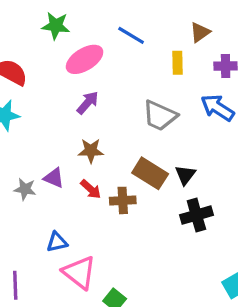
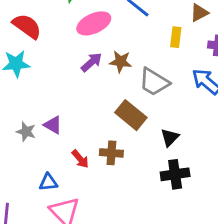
brown star: (91, 151) -> (121, 62), moved
brown rectangle: (150, 173) -> (131, 115), moved
red arrow: (91, 189) -> (80, 159), moved

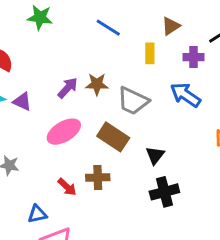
pink ellipse: (94, 23) -> (64, 132), moved
purple triangle: (53, 125) -> (22, 102), moved

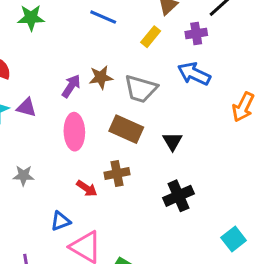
yellow rectangle: (150, 53) -> (151, 37), turned 48
pink ellipse: (64, 132) -> (74, 132), turned -52
black cross: (164, 192) -> (178, 196), moved

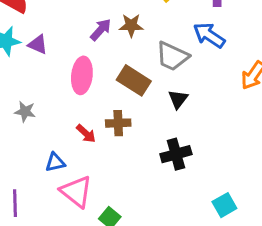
brown star: (101, 77) -> (131, 25), moved
purple arrow: (71, 86) -> (101, 30), moved
gray trapezoid: (141, 89) -> (172, 56), moved

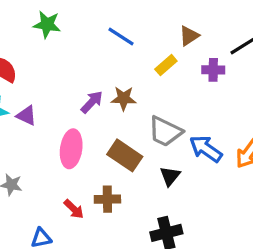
blue arrow: (209, 35) -> (206, 149), moved

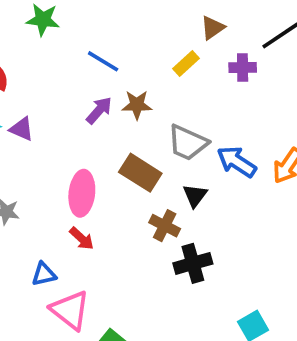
blue line: (121, 37) -> (103, 61), moved
pink ellipse: (71, 149) -> (82, 193), moved
brown cross: (107, 199) -> (165, 226), moved, turned 30

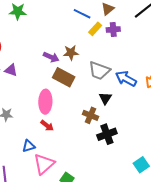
blue line: (103, 61) -> (82, 14), moved
purple cross: (243, 67) -> (113, 29), moved
purple arrow: (99, 110) -> (51, 57), turned 77
brown rectangle: (140, 173) -> (64, 77), moved
pink triangle: (70, 310) -> (44, 164), turned 45

